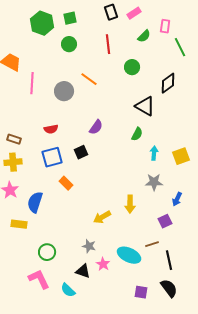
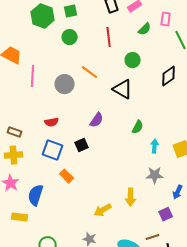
black triangle: (145, 106) -> (123, 89), moved
blue square: (52, 157) -> (53, 150), turned 35

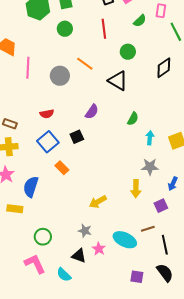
blue square: (53, 150) -> (48, 142), turned 30
yellow arrow: (131, 197) -> (136, 189), moved

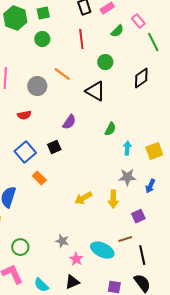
pink rectangle: (161, 11) -> (138, 21), turned -48
red semicircle: (47, 114) -> (24, 115), moved
blue arrow: (173, 184) -> (150, 186), moved
yellow arrow: (98, 202) -> (83, 198), moved
black triangle: (79, 256) -> (72, 282), moved, turned -42

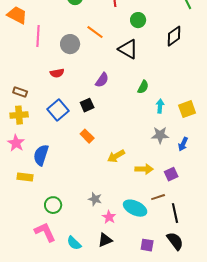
orange rectangle: (39, 178) -> (87, 136), moved
yellow arrow: (113, 199) -> (144, 169), moved, turned -90

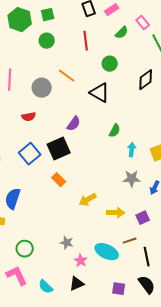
black square: (87, 105) -> (59, 149), size x1.6

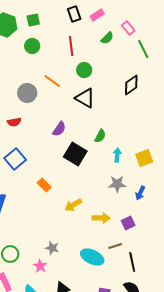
green circle: (110, 64) -> (84, 70), moved
black square: (59, 149) -> (75, 154), moved, turned -35
pink star: (81, 261) -> (40, 266), moved

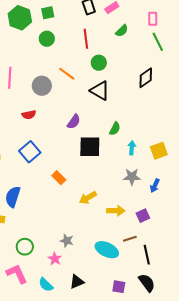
pink rectangle: (128, 28) -> (153, 19), moved, turned 40
black square: (75, 154) -> (90, 147), turned -30

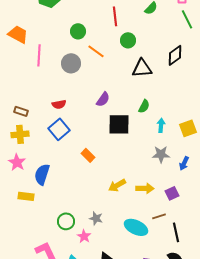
green circle: (47, 39) -> (78, 31), moved
black triangle: (100, 91) -> (142, 68), moved, turned -35
red semicircle: (29, 115) -> (59, 104), moved
yellow arrow: (88, 198) -> (117, 185), moved
green circle: (25, 247) -> (66, 221), moved

